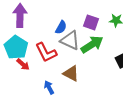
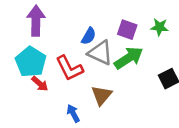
brown triangle: (71, 73) -> (102, 95), turned 42

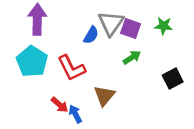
gray triangle: (100, 53) -> (111, 23), moved, turned 40
green arrow: (129, 58) -> (132, 57), size x0.6
red arrow: (40, 84) -> (60, 105), moved

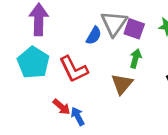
green arrow: (132, 57) -> (135, 58), turned -42
brown triangle: (104, 96) -> (122, 84), moved

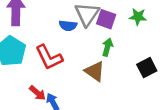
blue semicircle: (94, 36) -> (68, 26), turned 66
brown triangle: (122, 84) -> (95, 71), turned -35

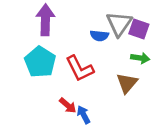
green arrow: (107, 47) -> (140, 58), turned 84
brown triangle: (95, 71) -> (127, 83), turned 35

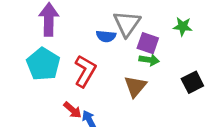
purple square: (139, 29) -> (148, 43), moved
red L-shape: (80, 69) -> (85, 71), turned -124

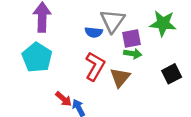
green star: (183, 26) -> (163, 23), size x1.5
purple square: (148, 43) -> (131, 39), turned -30
red L-shape: (85, 71) -> (95, 66), moved

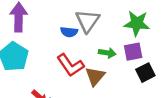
purple square: (131, 39) -> (133, 52), moved
red L-shape: (95, 66) -> (70, 65), turned 116

